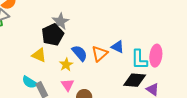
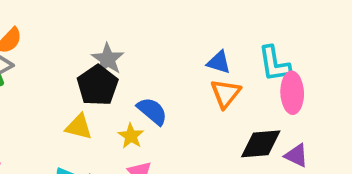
blue triangle: (118, 47) -> (219, 62), moved
orange triangle: (100, 54) -> (226, 93), moved
cyan L-shape: (139, 60) -> (274, 64), moved

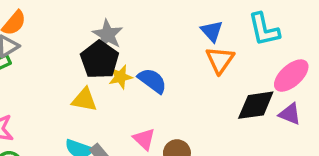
blue triangle: (219, 62) -> (212, 31), turned 35
pink ellipse: (292, 93) -> (291, 76), moved, turned 54
yellow star: (131, 136) -> (121, 77), moved, turned 30

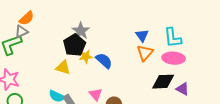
pink ellipse: (291, 76) -> (174, 58), moved, turned 40

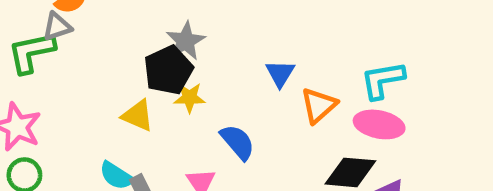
blue triangle: (142, 35) -> (280, 73), moved
cyan L-shape: (173, 38) -> (383, 80), turned 80
blue semicircle: (104, 61) -> (238, 142), moved

